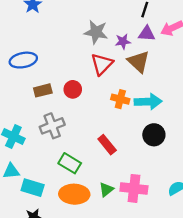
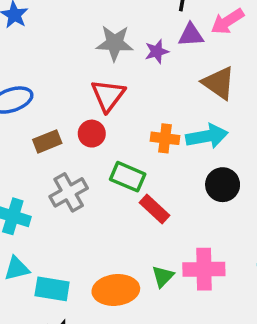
brown triangle: (139, 62) -> (219, 83), moved
red triangle: (102, 64) -> (108, 95), moved
green rectangle: (70, 163) -> (128, 177), moved

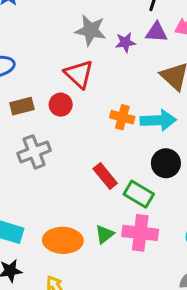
red triangle: (108, 95) -> (79, 74), turned -32
green rectangle: (128, 177) -> (139, 194), moved

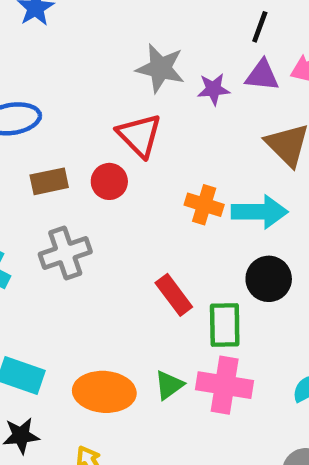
green rectangle: (139, 194) -> (225, 325), turned 56

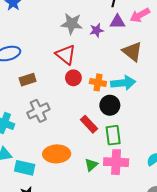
red circle: (109, 181) -> (73, 78), moved
black circle: (269, 279) -> (110, 105), moved
orange ellipse: (104, 392) -> (57, 154), moved

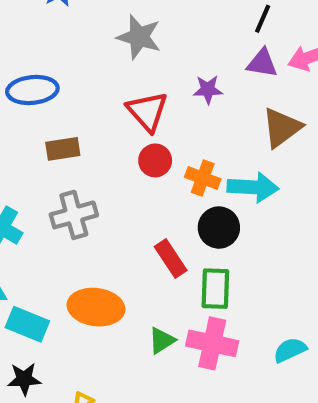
gray star: (72, 24) -> (139, 37), moved
purple star: (96, 30) -> (208, 90), moved
brown triangle: (132, 52) -> (282, 128), turned 35

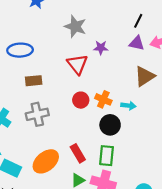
purple star: (208, 90) -> (101, 48), moved
red circle: (155, 160) -> (81, 100), moved
cyan arrow: (253, 187) -> (128, 106), size x0.6
red rectangle: (171, 259) -> (78, 153), moved
orange ellipse: (96, 307) -> (46, 161), turned -50

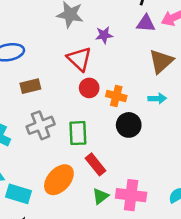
red circle: (81, 100) -> (89, 88), moved
cyan arrow: (128, 106) -> (157, 98), moved
green rectangle: (107, 156) -> (78, 133), moved

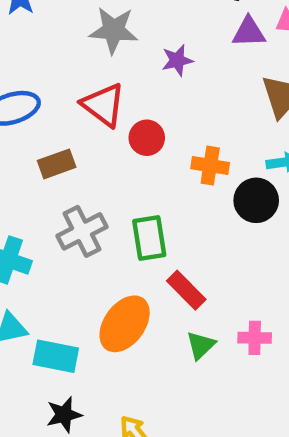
red triangle: (79, 59) -> (103, 105), moved
red circle: (89, 88) -> (147, 138), moved
black circle: (129, 125) -> (256, 200), moved
pink cross: (131, 195) -> (255, 338), size x0.6

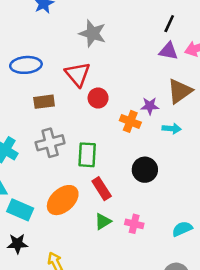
purple star: (177, 60) -> (150, 106), moved
black circle: (256, 200) -> (145, 170), moved

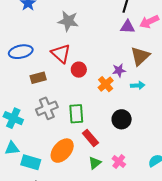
orange cross: (130, 121) -> (106, 84), turned 35
pink cross: (134, 224) -> (119, 162), turned 32

